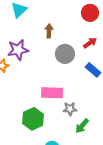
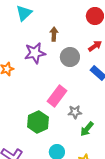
purple star: (18, 50) -> (35, 53), moved
pink rectangle: (52, 93) -> (57, 96), turned -55

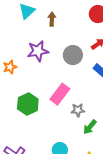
brown arrow: (54, 34) -> (52, 19), moved
green hexagon: (38, 122) -> (28, 104), moved

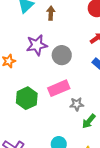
gray circle: (73, 55) -> (62, 55), moved
pink rectangle: (60, 94) -> (59, 88), turned 30

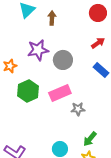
green hexagon: (27, 98) -> (28, 91), moved
green arrow: (89, 121) -> (90, 139), moved

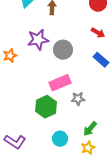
red arrow: (98, 43) -> (98, 33), turned 64
green hexagon: (28, 91) -> (46, 107), moved

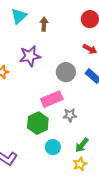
gray circle: (63, 50) -> (66, 72), moved
cyan circle: (60, 139) -> (53, 147), moved

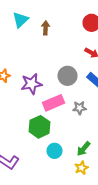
purple star: (30, 56) -> (32, 84), moved
gray star: (70, 115) -> (80, 108), moved

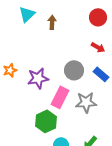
pink rectangle: (54, 103) -> (60, 97), turned -40
gray star: (80, 108) -> (86, 102), size x1.5

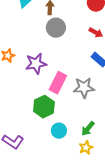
gray circle: (74, 70) -> (56, 28), moved

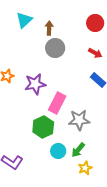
gray star: (84, 88) -> (79, 120), moved
green arrow: (88, 129) -> (78, 150), moved

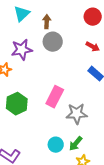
purple star: (35, 84) -> (22, 50), moved
green hexagon: (43, 127) -> (17, 104), moved

